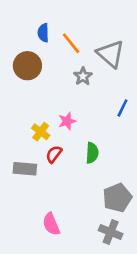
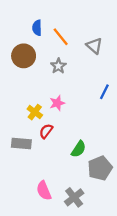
gray triangle: (111, 54) -> (94, 46), size x0.7
gray star: (83, 76) -> (58, 66), moved
green semicircle: (92, 153) -> (79, 149), moved, turned 30
gray cross: (111, 232) -> (74, 197), moved, turned 30

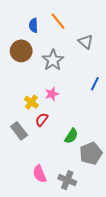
orange line: (61, 37) -> (58, 21), moved
gray star: (58, 66) -> (53, 60), size x1.5
gray rectangle: (21, 143) -> (19, 131), turned 48
gray cross: (74, 197) -> (67, 180), turned -30

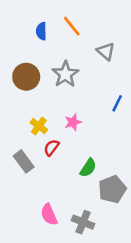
brown circle: (21, 51) -> (26, 77), moved
pink star: (52, 94) -> (73, 122), moved

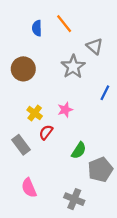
gray star: (65, 74) -> (73, 67), moved
pink semicircle: (49, 215) -> (29, 188), moved

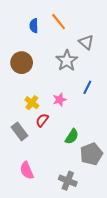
blue line: (105, 93) -> (87, 87), moved

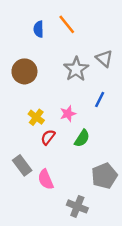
gray triangle: (86, 42) -> (104, 58), moved
gray rectangle: (20, 131) -> (22, 165), moved
green semicircle: (72, 137) -> (82, 138), moved
pink semicircle: (27, 170) -> (46, 179), moved

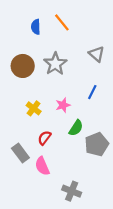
gray star: (76, 69) -> (55, 64), moved
red semicircle: (48, 137) -> (44, 138), moved
gray pentagon: (104, 176) -> (97, 144), moved

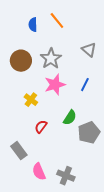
pink star: (63, 105) -> (55, 85), moved, size x1.5
gray rectangle: (20, 153) -> (19, 151), moved
pink semicircle: (42, 166) -> (39, 172), moved

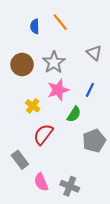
green semicircle: (70, 118) -> (74, 114), moved
red semicircle: (41, 127) -> (43, 134), size x1.5

